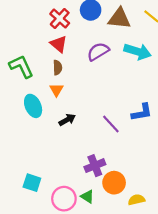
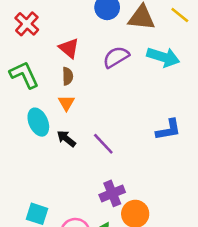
red cross: (60, 18) -> (27, 24), moved
black arrow: (67, 120) -> (66, 139), moved, turned -112
purple line: (111, 124) -> (103, 144), moved

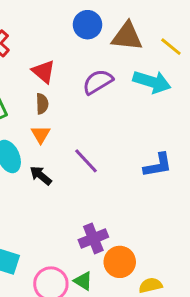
yellow line: (180, 15) -> (171, 47), moved
purple line: (103, 144) -> (86, 161), moved

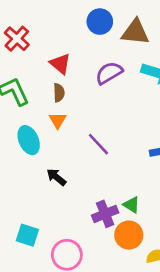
black arrow: (41, 175) -> (56, 177), moved
green triangle: (83, 281) -> (131, 205), moved

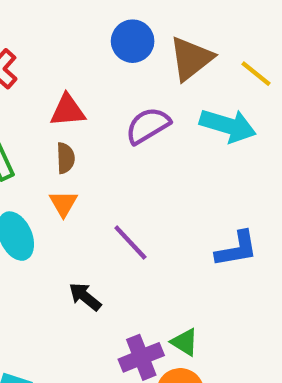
brown triangle: (135, 32) -> (191, 58), turned -44
red triangle: (60, 64) -> (68, 110), turned -45
black arrow: (56, 177) -> (85, 297), moved

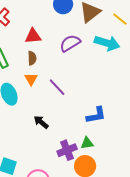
purple line: (130, 243) -> (57, 87), moved
blue L-shape: (237, 249) -> (96, 115), moved
green triangle: (185, 342) -> (87, 143), turned -40

